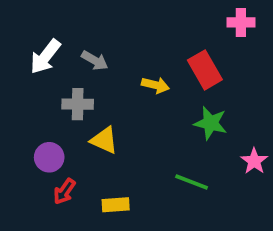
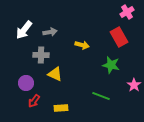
pink cross: (241, 22) -> (127, 12), turned -32
gray arrow: (95, 60) -> (50, 32), turned -40
red rectangle: (205, 70) -> (119, 37), moved

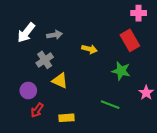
pink cross: (127, 12) -> (139, 13), turned 32
gray cross: (41, 55) -> (45, 60), turned -35

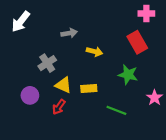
white arrow: (26, 33) -> (21, 22), moved
gray arrow: (54, 35) -> (69, 33), moved
red arrow: (37, 110) -> (59, 107), moved
yellow rectangle: (66, 118) -> (89, 88), moved

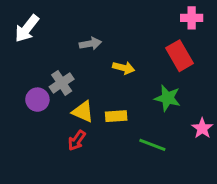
purple circle: (30, 95) -> (37, 100), moved

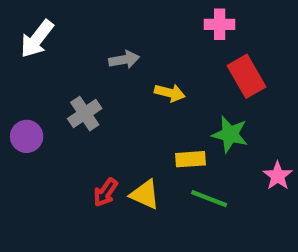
pink cross: (192, 18) -> (220, 24), moved
purple circle: (37, 100) -> (27, 136), moved
yellow triangle: (83, 112) -> (145, 194), moved
yellow rectangle: (116, 116) -> (190, 159), moved

